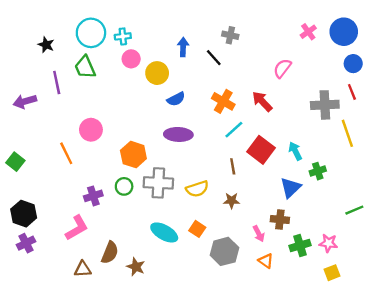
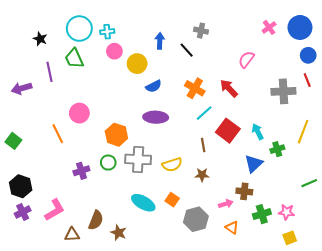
yellow line: (347, 133) -> (303, 132), moved, turned 40
pink L-shape: (77, 228) -> (55, 210), moved
pink arrow: (259, 234) -> (226, 204), turned -80

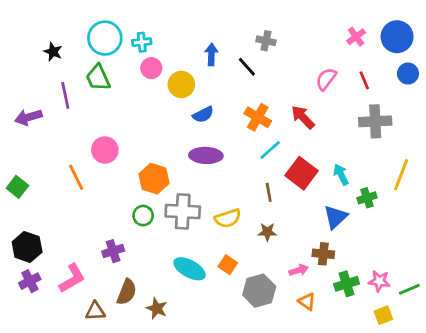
red line: (307, 80) -> (364, 80), moved
purple cross: (81, 171) -> (113, 251), moved
green line: (309, 183) -> (409, 289), moved

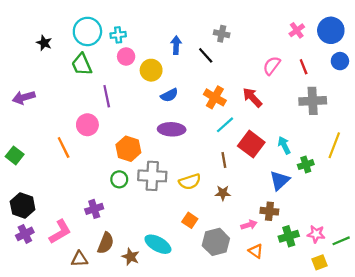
purple line: (65, 95) -> (107, 96), moved
cyan ellipse: (190, 269) -> (158, 244), moved

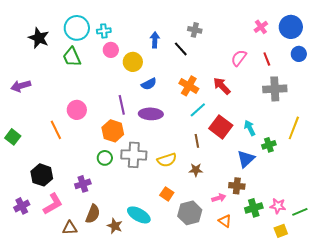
black star: (44, 43) -> (39, 38), size x1.5
purple line: (107, 96) -> (122, 105), moved
black hexagon: (23, 206) -> (42, 175), moved

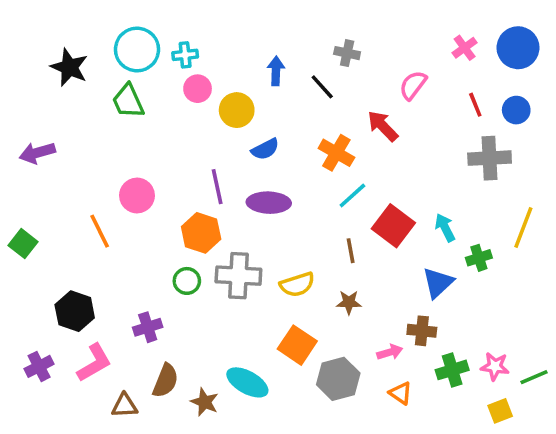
blue circle: (299, 54) -> (516, 110), moved
pink semicircle: (239, 58) -> (413, 85), moved
red arrow: (222, 86) -> (383, 126), moved
orange square: (167, 194) -> (297, 345), size x1.5

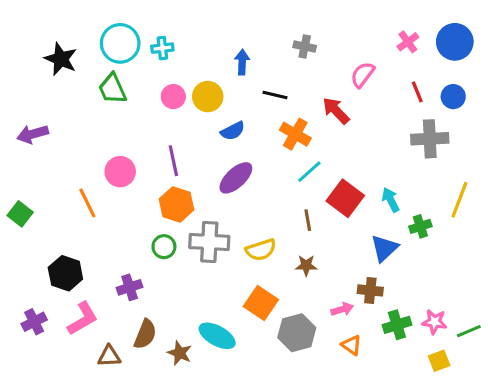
black line: (322, 87) -> (275, 95), moved, turned -35
pink circle: (198, 89) -> (173, 97), moved
purple line: (217, 187) -> (173, 161), moved
purple ellipse: (269, 203) -> (236, 178), turned -45

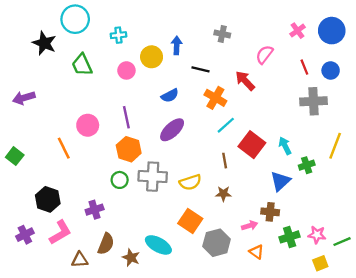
cyan circle: (120, 43) -> (75, 19), moved
yellow circle: (208, 97) -> (152, 57), moved

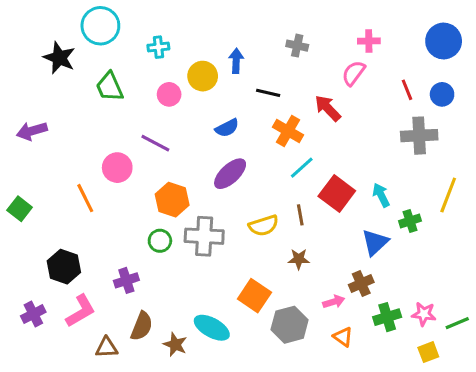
pink cross: (298, 31) -> (369, 41), moved, turned 35
purple line: (126, 117) -> (155, 143), moved, turned -50
yellow semicircle: (190, 182) -> (264, 226), moved
brown cross: (270, 212) -> (361, 283), turned -30

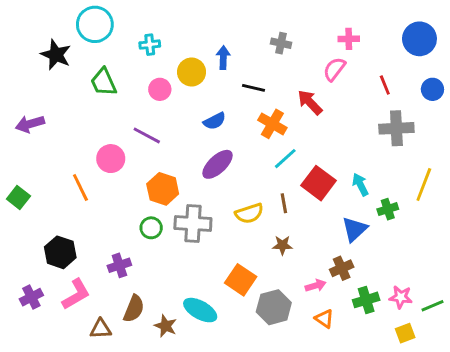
blue circle: (442, 94) -> (432, 89), moved

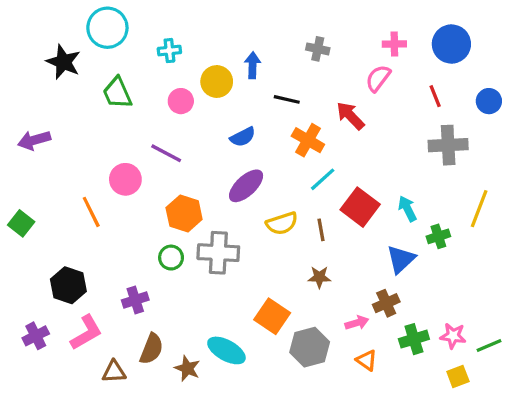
blue circle: (419, 39) -> (451, 44), moved
yellow semicircle: (249, 213) -> (282, 223), moved

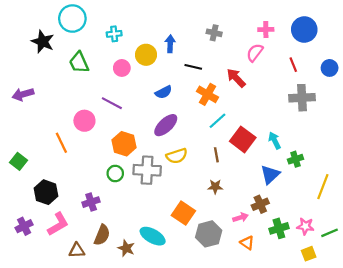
yellow line: (479, 209) -> (323, 187), moved
green square: (21, 223) -> (19, 161), moved
yellow semicircle: (282, 223) -> (177, 156), moved

